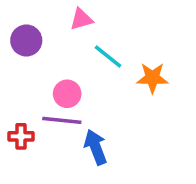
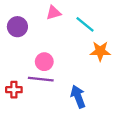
cyan line: (108, 56) -> (85, 24), moved
blue arrow: (96, 147) -> (78, 97), moved

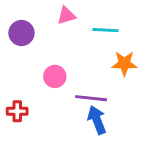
cyan line: (85, 24) -> (106, 30), turned -36
purple line: (41, 79) -> (91, 98), moved

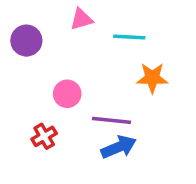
red cross: (17, 111) -> (44, 136), moved, turned -30
blue arrow: (97, 120) -> (119, 147), turned 88

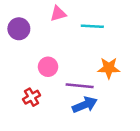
orange star: (152, 78) -> (109, 68), moved

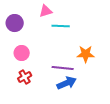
cyan line: (92, 26) -> (61, 26), moved
pink circle: (48, 67) -> (22, 53), moved

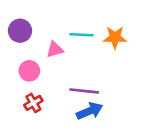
pink triangle: (46, 11) -> (55, 49), moved
orange star: (86, 54) -> (115, 37), moved

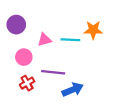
cyan line: (82, 35) -> (70, 40), moved
purple line: (84, 91) -> (53, 72), moved

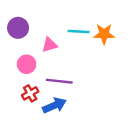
cyan line: (70, 40) -> (79, 31), moved
blue arrow: (73, 90) -> (54, 105), moved

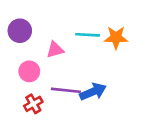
blue arrow: (54, 105) -> (93, 92), moved

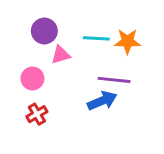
purple circle: (20, 31) -> (44, 31), moved
purple line: (66, 90) -> (114, 80), moved

